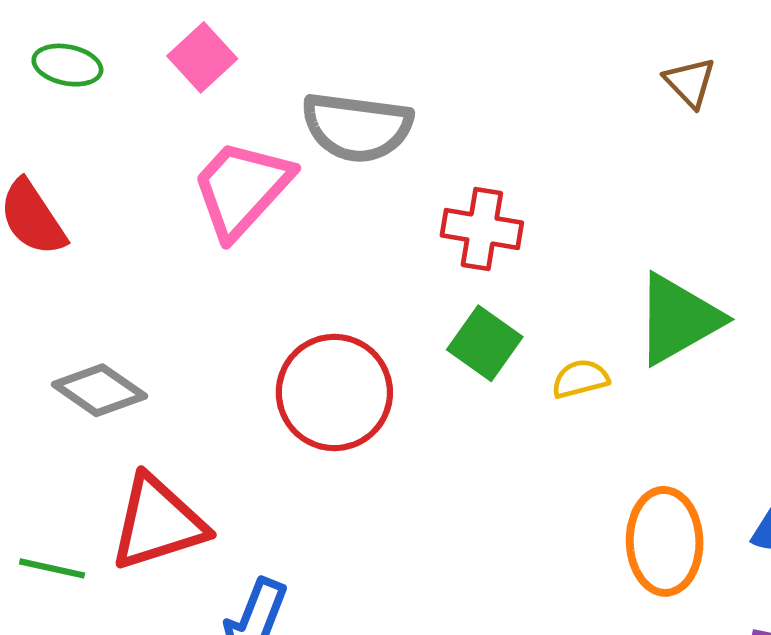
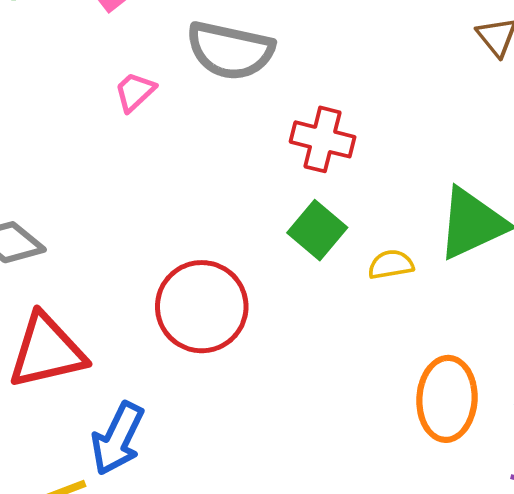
pink trapezoid: (242, 189) -> (135, 92), size x0.5
red circle: (334, 392) -> (202, 307), moved

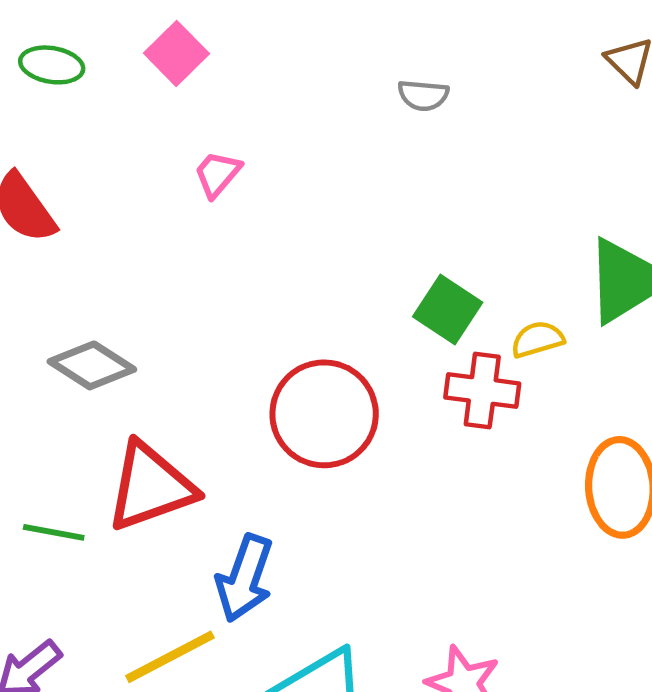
gray semicircle: (230, 50) -> (423, 95), moved, size x0.5
red cross: (323, 139) -> (482, 390), moved

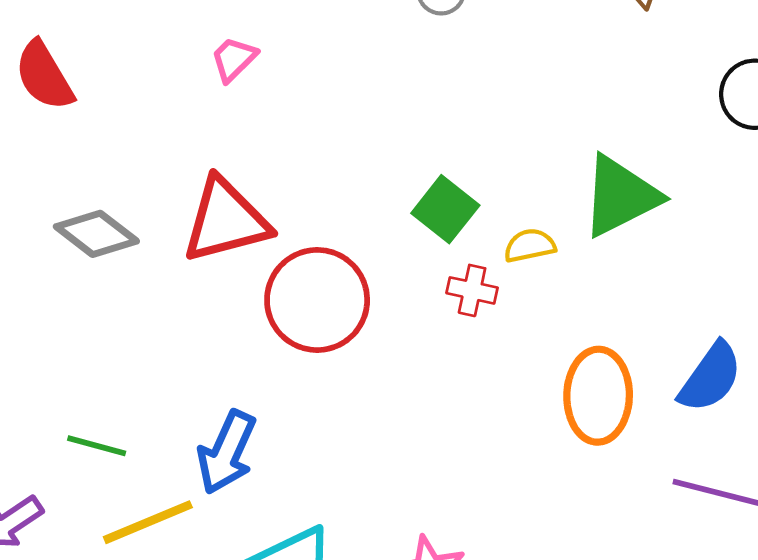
red cross: (482, 390) -> (472, 290), size x0.7
red triangle: (150, 487) -> (226, 220), moved
green line: (54, 532) -> (97, 446), moved

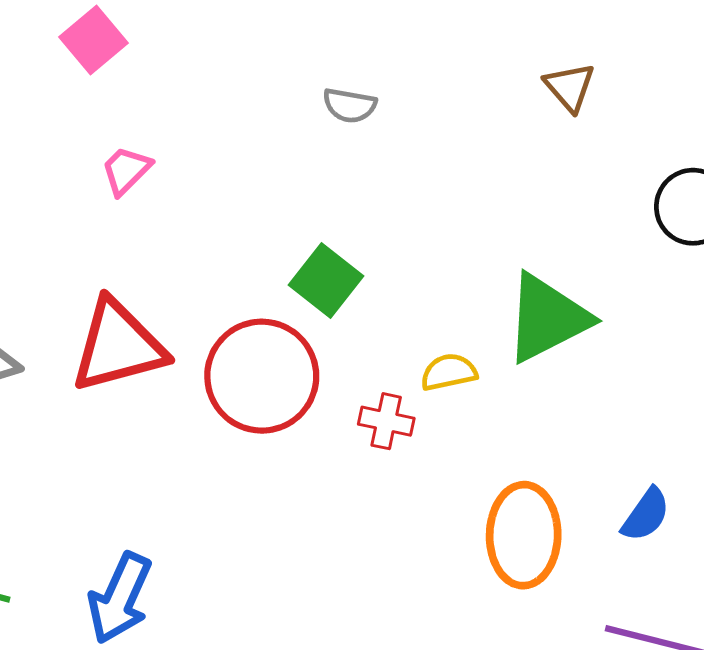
green square: (445, 209) -> (326, 280), moved
red circle: (317, 300) -> (262, 376), moved
blue semicircle: (710, 377) -> (646, 515), size x0.7

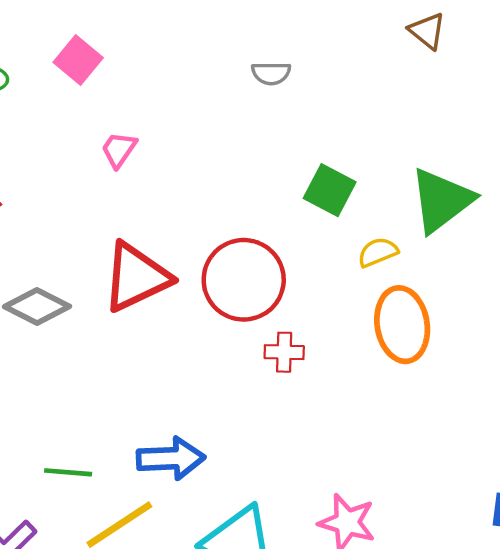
green square: (326, 280) -> (330, 190), moved
red cross: (386, 421) -> (284, 352), moved
orange ellipse: (524, 535) -> (402, 325), moved
blue arrow: (120, 598) -> (171, 458), turned -106

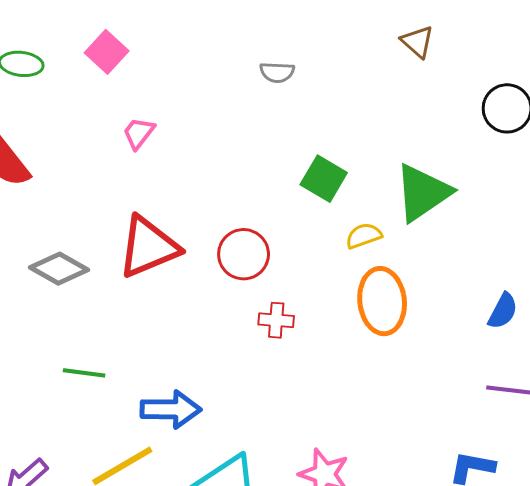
red circle: (244, 280) -> (244, 254), size x0.7
green line: (68, 472) -> (84, 373), moved

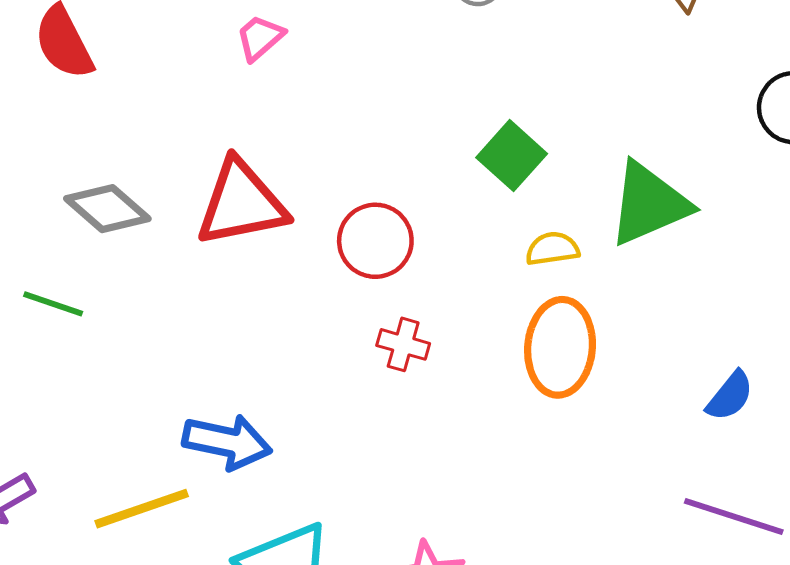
green line: (84, 373) -> (53, 304), moved

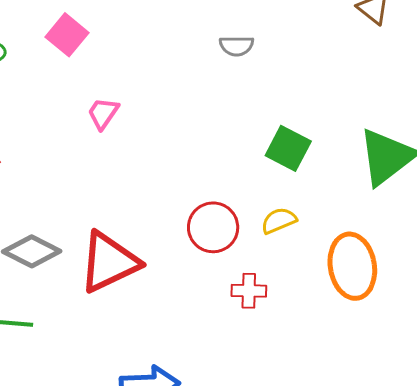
red triangle: (241, 203) -> (109, 262), moved
yellow semicircle: (552, 249) -> (279, 221), moved

